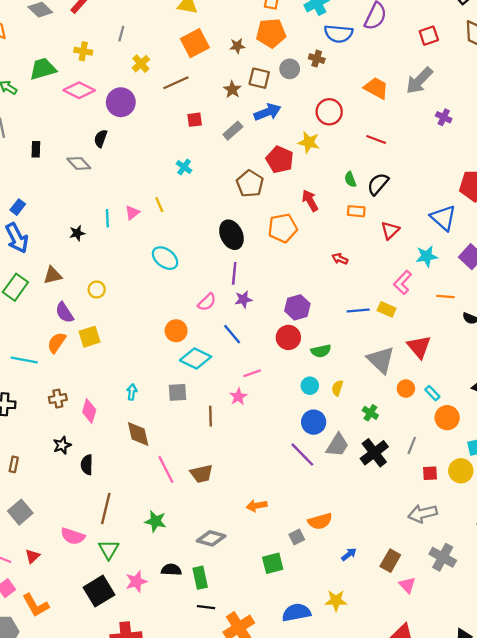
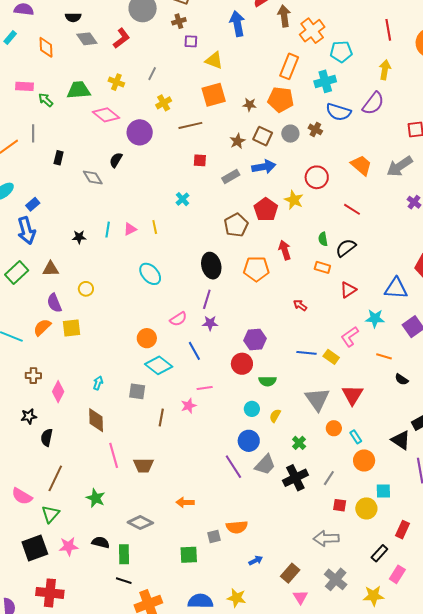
blue triangle: (443, 218) -> (396, 288), turned -50

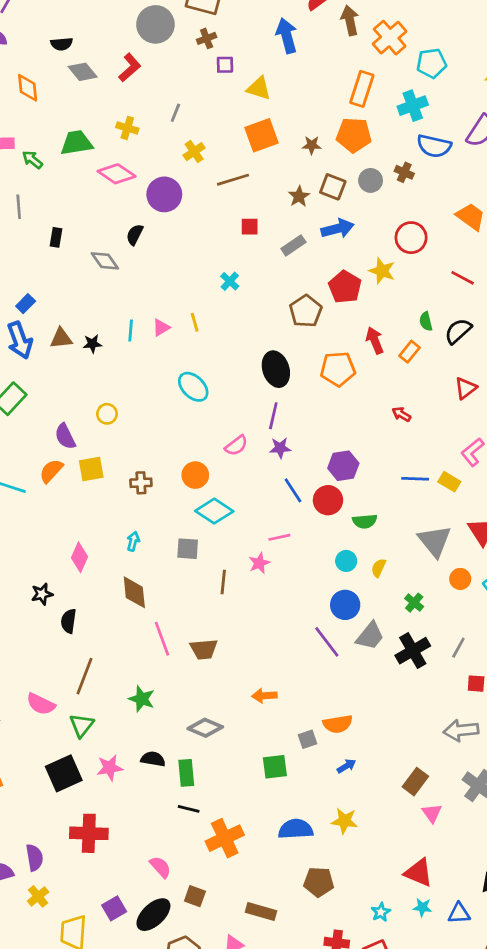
orange rectangle: (322, 267) -> (410, 352), moved, turned -63
brown triangle: (51, 269) -> (61, 338), moved
blue line: (194, 351) -> (293, 490), moved
brown cross: (33, 376) -> (141, 483), moved
blue arrow: (256, 560) -> (346, 766), moved

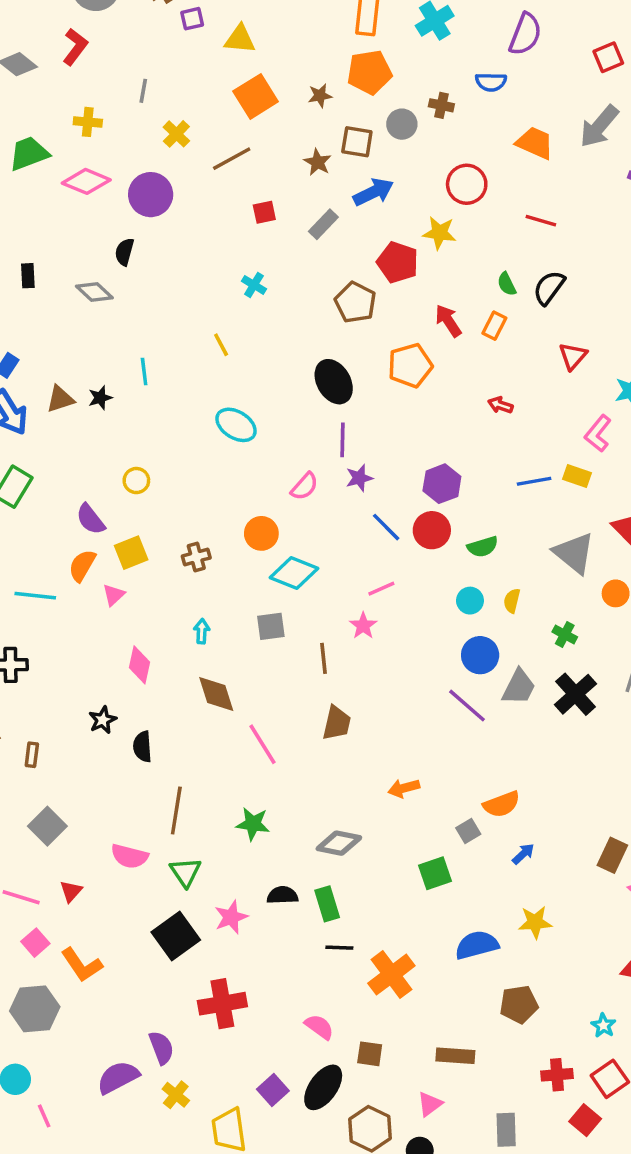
blue semicircle: (434, 146) -> (491, 82), moved, size x0.7
pink triangle: (161, 328) -> (114, 595), moved
brown trapezoid: (204, 649) -> (337, 723), moved, turned -60

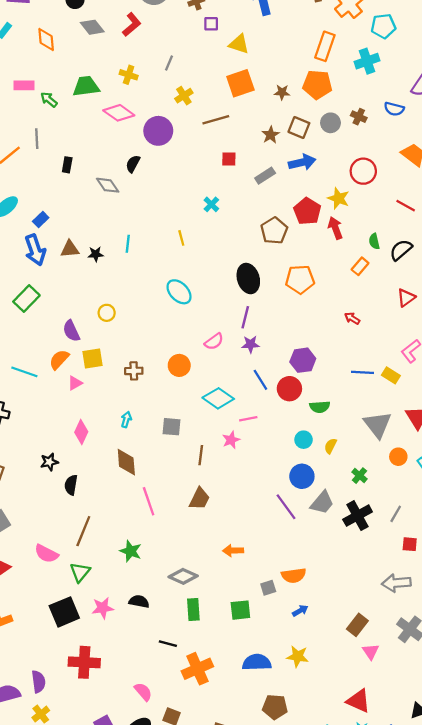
red arrow: (448, 321) -> (335, 228), moved
cyan diamond: (294, 573) -> (218, 398), moved
green rectangle: (327, 904) -> (193, 610), moved

